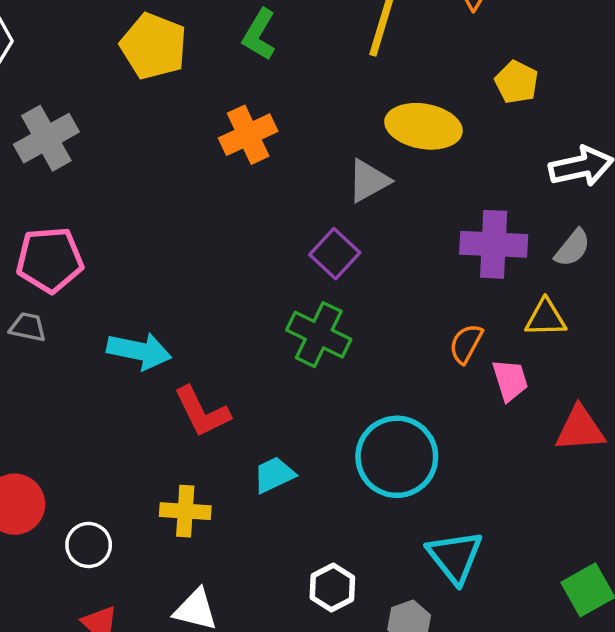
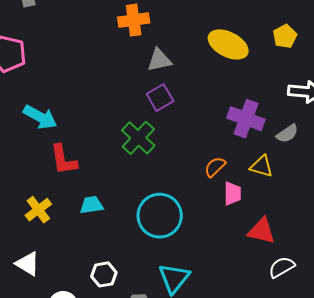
gray triangle: (369, 181) -> (159, 60), moved
yellow cross: (185, 511) -> (38, 210), turned 32

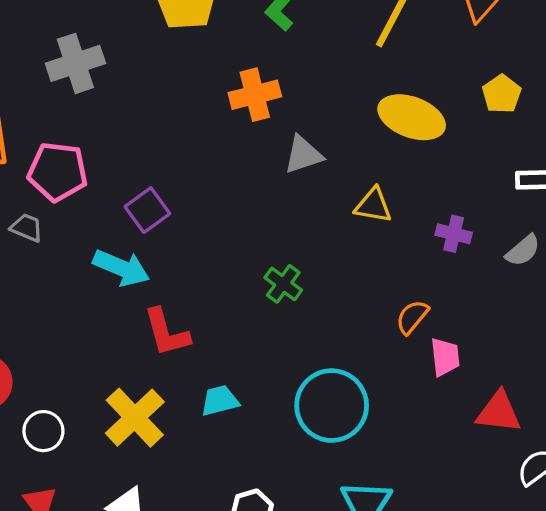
purple square: (160, 98) -> (147, 210), moved
purple cross: (246, 119) -> (454, 234), size x0.6
green cross: (138, 138) -> (283, 284), size x0.7
yellow triangle: (262, 166) -> (373, 205), moved
yellow cross: (38, 210) -> (135, 418), size x1.4

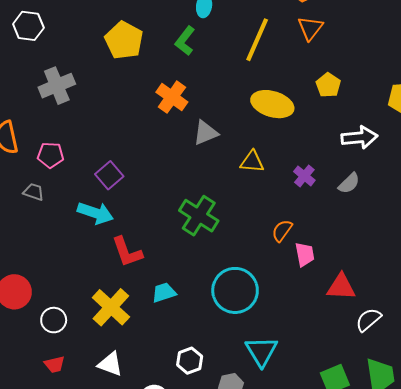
orange cross: (255, 95) -> (172, 97), turned -36
pink pentagon: (58, 172) -> (51, 155), size x0.7
purple cross: (454, 234) -> (304, 176), turned 30
green cross: (283, 284) -> (199, 216), size x1.6

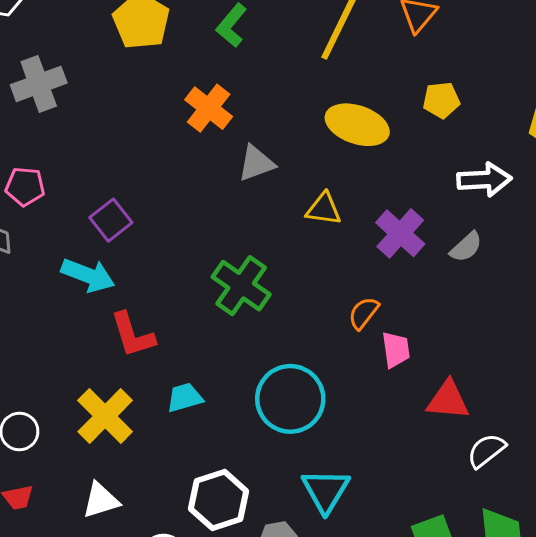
yellow pentagon: (328, 85) -> (441, 100), turned 30
purple cross: (304, 176) -> (400, 233), size x1.5
white hexagon: (190, 361) -> (219, 500), size x1.5
white triangle: (110, 364) -> (101, 500), turned -40

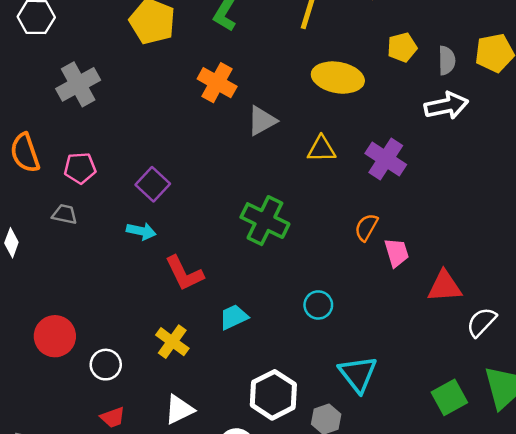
gray semicircle: (466, 247) -> (447, 60), moved, turned -40
cyan arrow: (88, 275) -> (141, 231), size x0.7
cyan circle: (290, 399) -> (318, 305), size x0.5
yellow cross: (105, 416) -> (172, 342), size x0.7

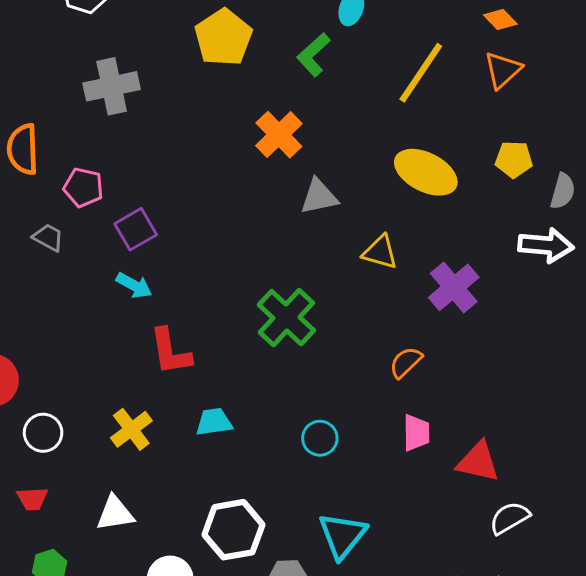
purple square: (153, 184) -> (136, 229), moved
pink trapezoid: (397, 253) -> (416, 433), moved

